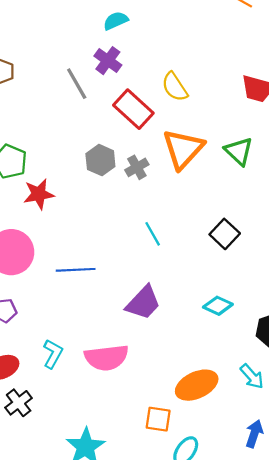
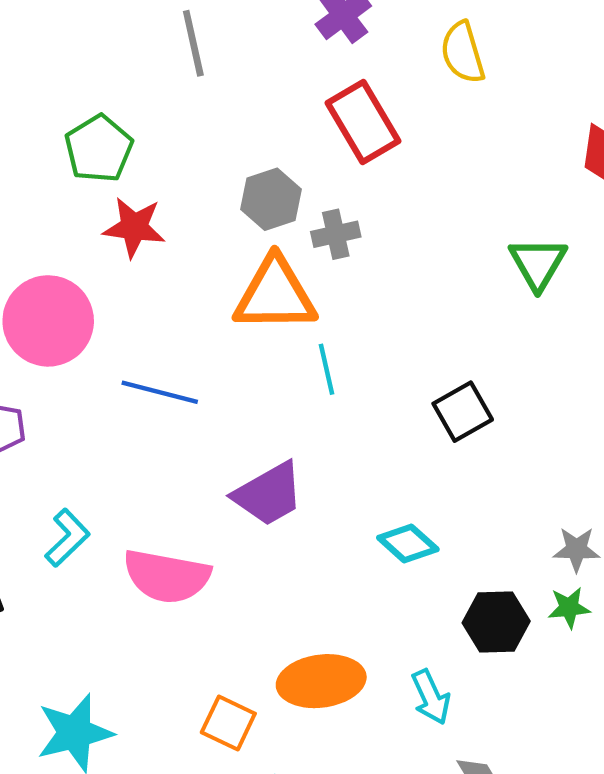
gray line: (77, 84) -> (193, 43), moved
yellow semicircle: (175, 87) -> (463, 53), moved
orange triangle: (183, 149) -> (275, 295), moved, turned 30

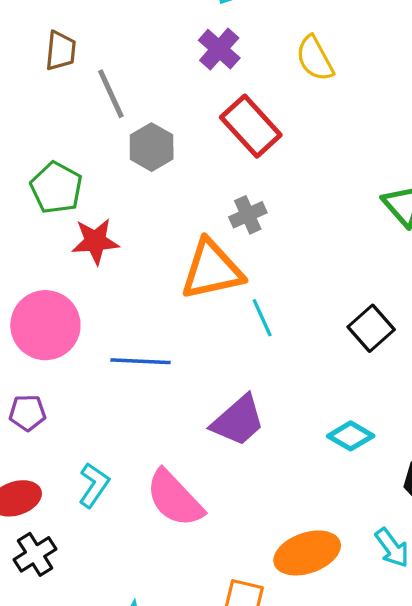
gray hexagon: (271, 199) -> (152, 147), moved
pink semicircle: (167, 576) -> (175, 498), turned 48

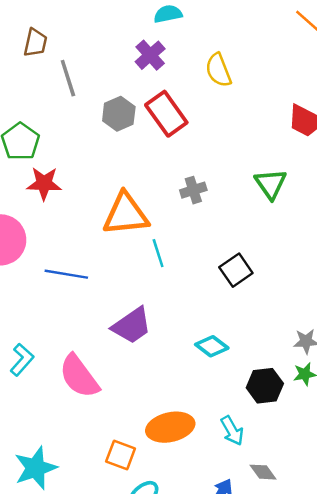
gray hexagon: (152, 147) -> (119, 114), moved
gray cross: (248, 215) -> (193, 190), moved

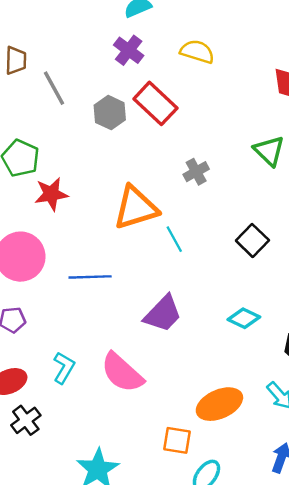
yellow semicircle: (218, 70) -> (197, 52), turned 140

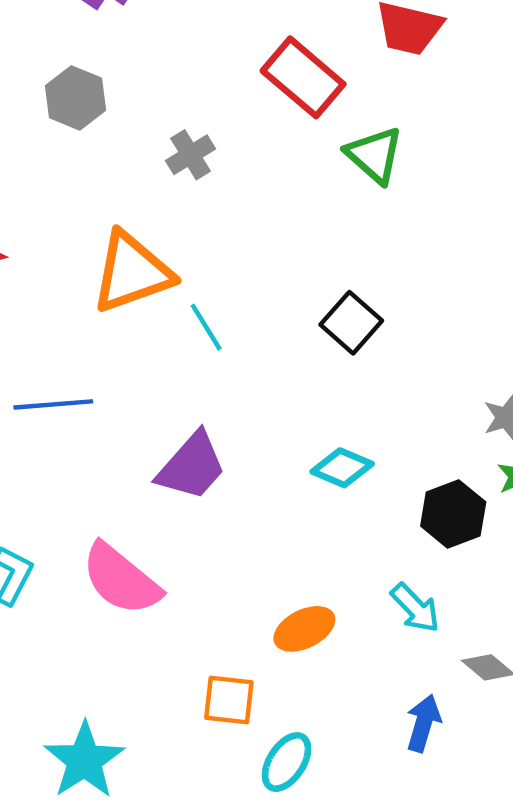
red rectangle: (155, 103) -> (303, 77), moved
gray cross: (196, 172) -> (191, 155), moved
orange ellipse: (219, 404) -> (304, 629), size x0.7

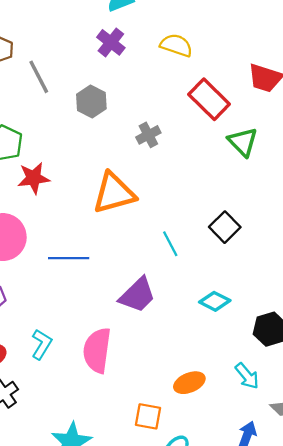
cyan line: (206, 327) -> (170, 244), moved
pink semicircle: (121, 579) -> (97, 350), turned 54

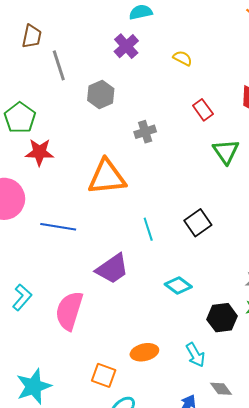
yellow semicircle: (176, 45) -> (183, 58), size x0.7
red rectangle: (209, 99) -> (203, 110), size x0.6

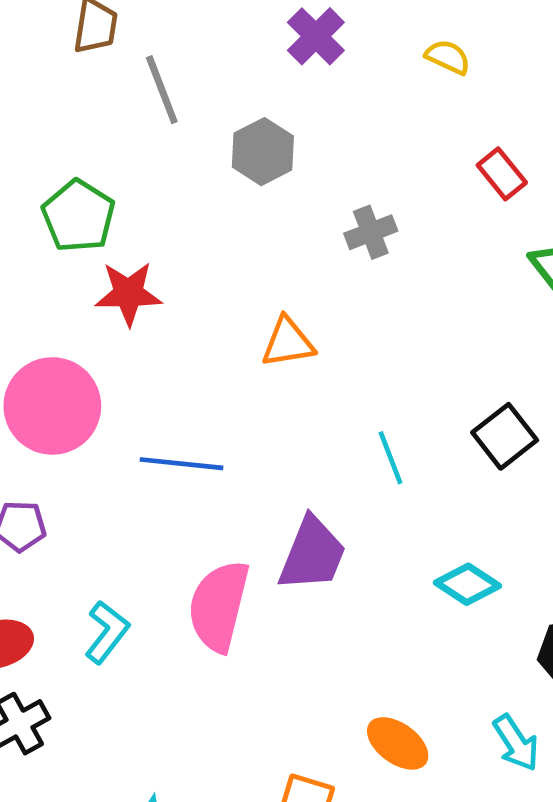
orange triangle: (107, 177) -> (288, 342), size x0.6
purple trapezoid: (112, 269) -> (312, 554), turned -30
pink semicircle: (69, 311) -> (219, 606), moved
orange ellipse: (144, 352) -> (398, 743), turned 52

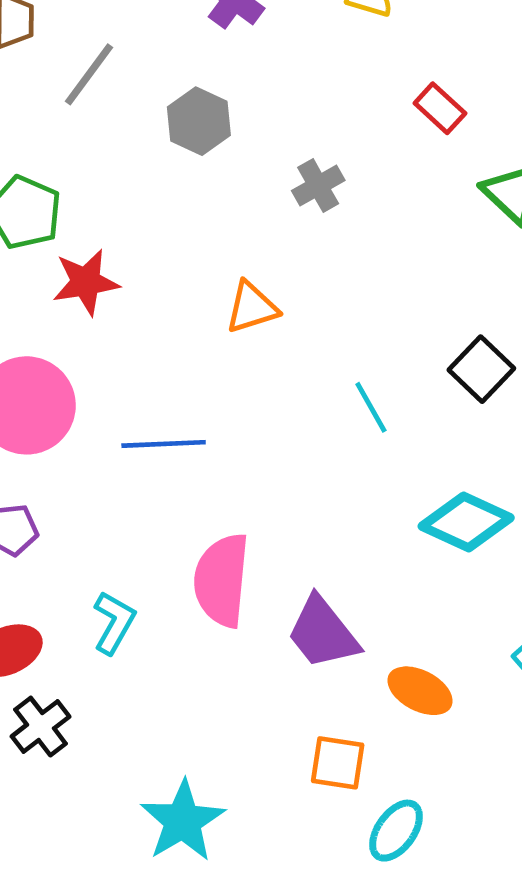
gray line: (162, 90) -> (89, 74), turned 66
purple trapezoid: (312, 554) -> (323, 633), moved, turned 128
cyan diamond: (467, 584) -> (466, 522), size x1.4

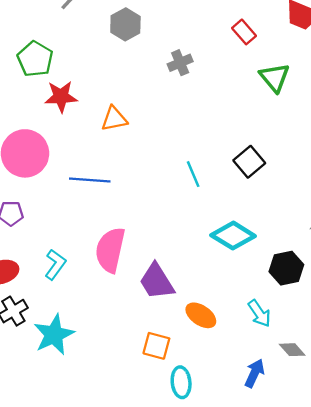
orange triangle: (252, 307) -> (114, 119), moved
cyan star: (183, 821) -> (54, 335), moved
cyan ellipse: (396, 831) -> (181, 382), turned -48

